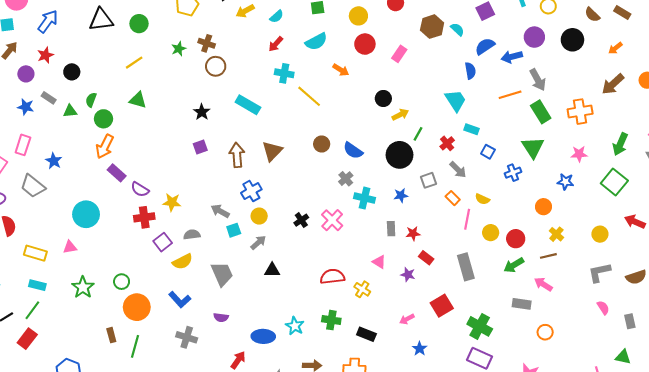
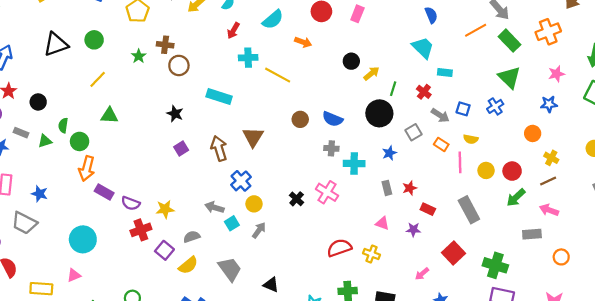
blue square: (488, 152) -> (463, 109), moved
gray cross: (346, 179) -> (331, 148), turned -32
black triangle: (272, 270) -> (271, 285), moved, turned 35

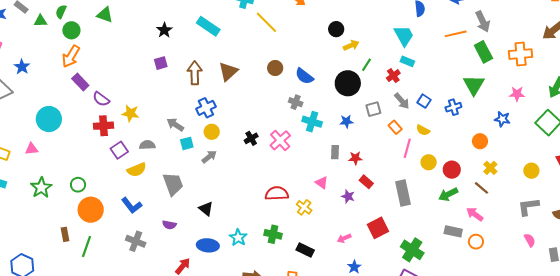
cyan rectangle: (445, 73) -> (407, 61), moved
brown line: (548, 181) -> (481, 188), turned 49
orange circle: (561, 257) -> (476, 242), moved

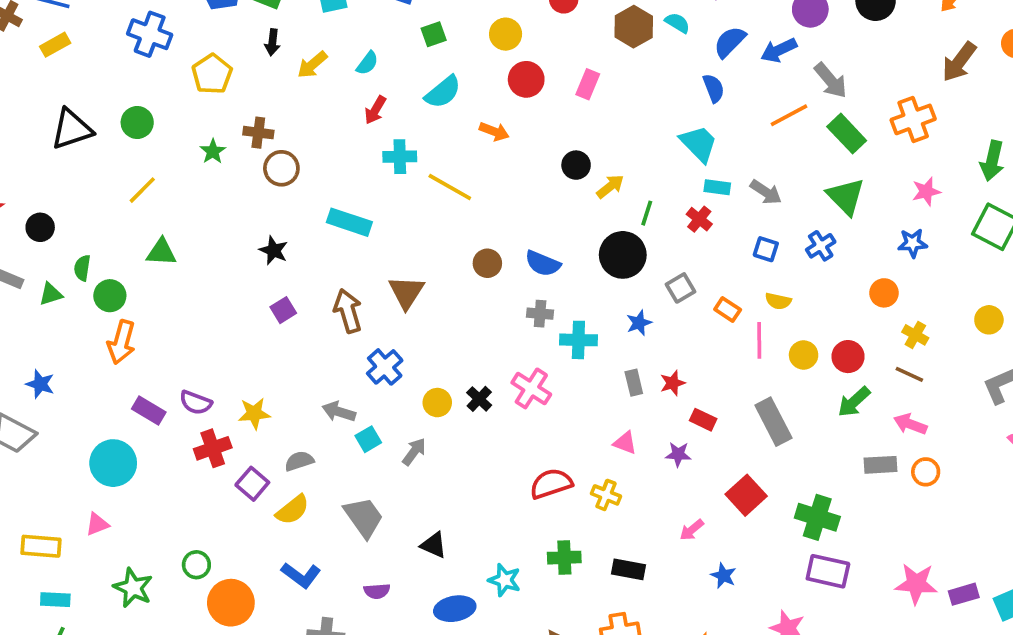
purple rectangle: (80, 82) -> (149, 411), moved
gray arrow: (402, 101) -> (766, 192), moved
yellow circle: (212, 132) -> (437, 403), moved

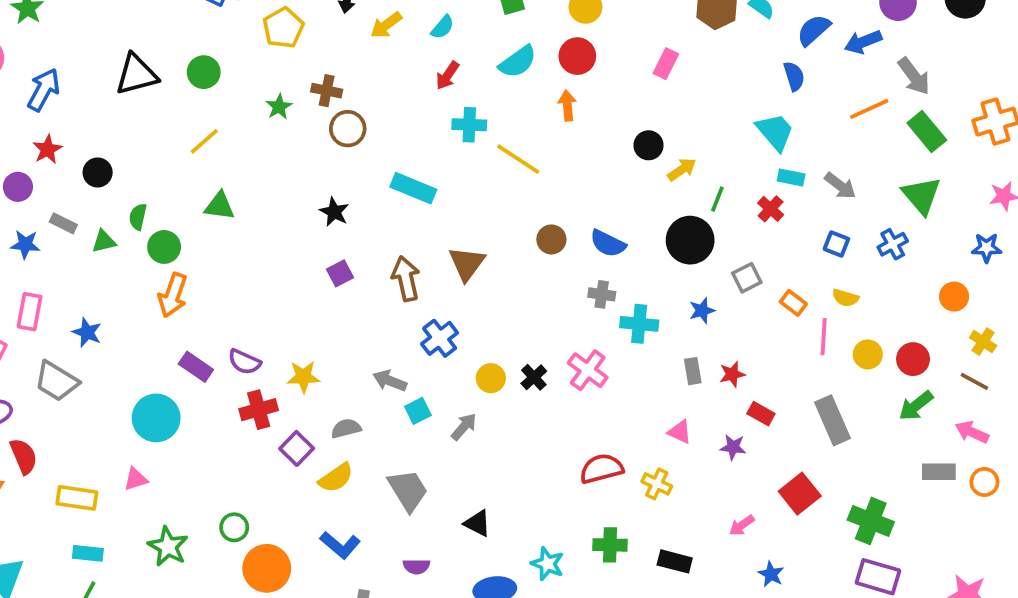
red circle: (526, 79) -> (577, 56), moved
orange arrow: (494, 131) -> (567, 105), turned -120

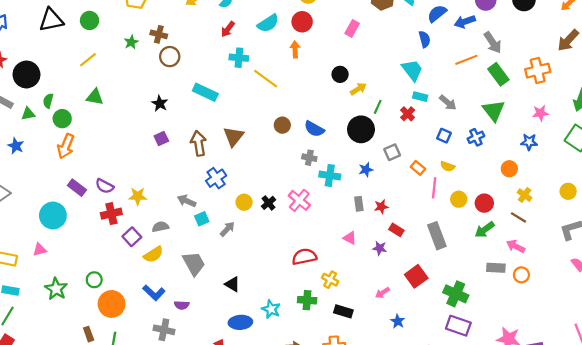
black circle: (98, 172) -> (26, 74), size x1.6
blue star: (87, 332) -> (16, 146), moved
yellow cross: (657, 484) -> (330, 280), moved
purple semicircle: (416, 566) -> (182, 305), moved

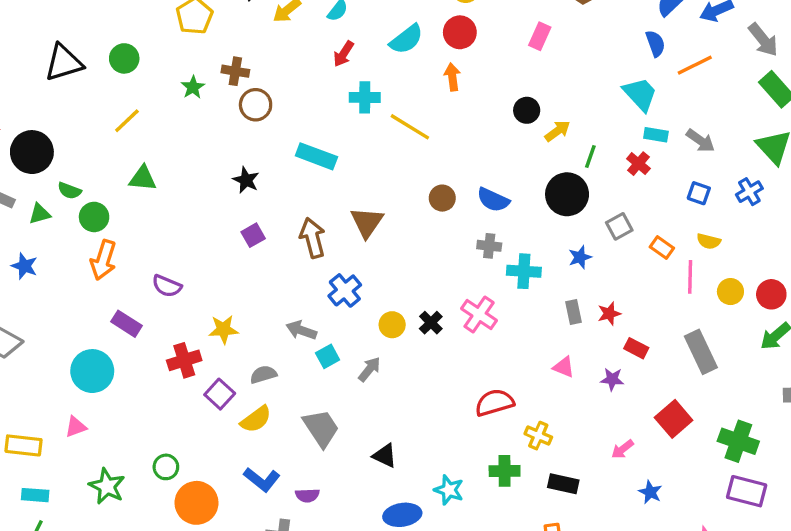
orange line: (466, 60) -> (695, 65), moved
green semicircle: (48, 101) -> (69, 191), turned -80
purple semicircle: (105, 186) -> (167, 286), moved

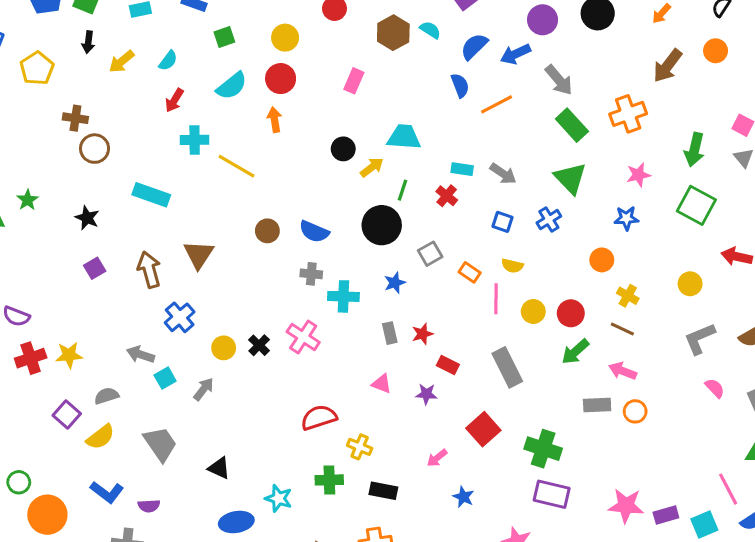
green star: (193, 87) -> (28, 200), moved
cyan trapezoid: (640, 94) -> (404, 137), moved, turned -42
red cross: (184, 360) -> (31, 358), moved

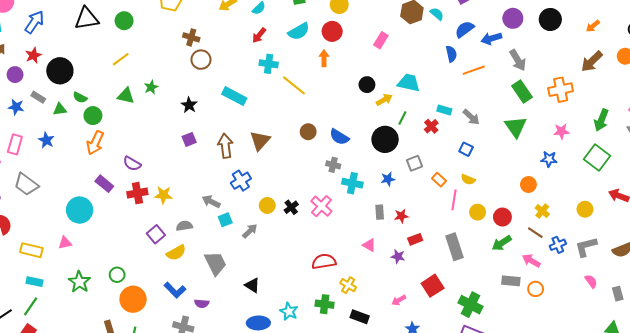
blue cross: (549, 220) -> (558, 245), moved
red rectangle: (448, 365) -> (415, 239), turned -56

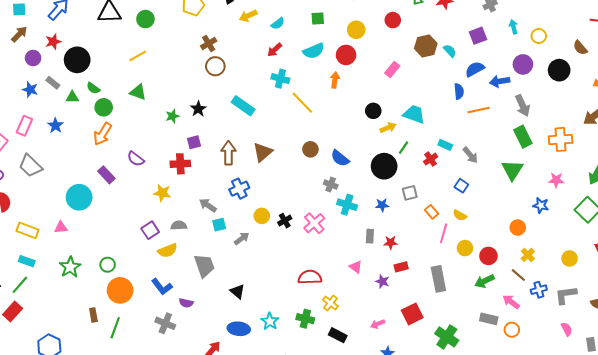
brown cross: (191, 37) -> (209, 44), turned 35
green star: (151, 87) -> (172, 116), moved
red cross: (137, 193) -> (180, 164), moved

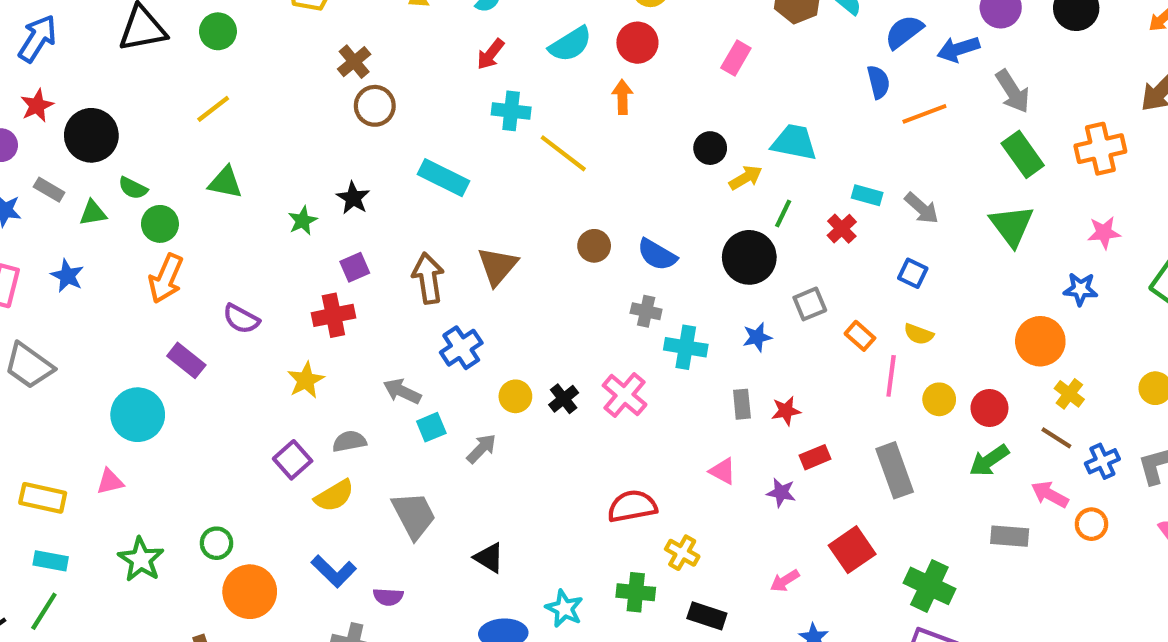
yellow star: (162, 193) -> (306, 380), turned -30
orange circle: (518, 228) -> (1040, 341), size x1.5
orange circle: (512, 330) -> (1091, 524), moved

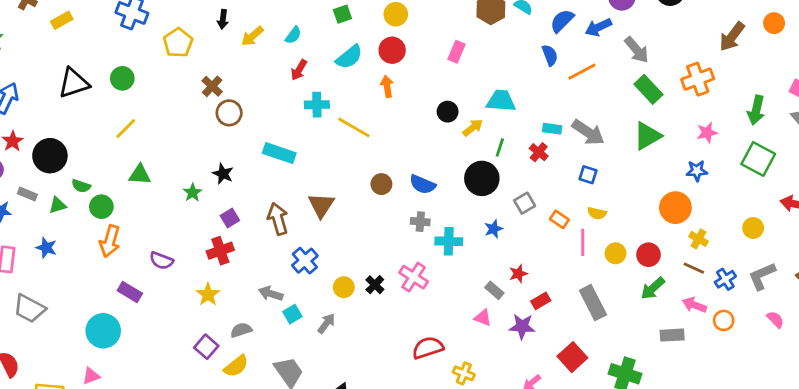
gray arrow: (922, 208) -> (588, 132), size x1.4
green triangle: (1012, 226) -> (647, 136), turned 44
gray rectangle: (742, 404) -> (494, 290), moved, turned -36
purple star: (781, 493) -> (522, 326), size x1.4

